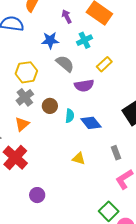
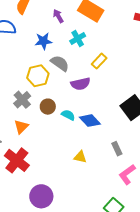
yellow hexagon: (26, 72) -> (38, 76), moved
cyan semicircle: (70, 116) -> (68, 115), turned -64
purple circle: (37, 195) -> (41, 196), size x1.5

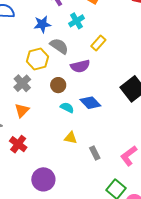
brown circle: (48, 107) -> (58, 85), moved
cyan semicircle: (68, 115) -> (67, 108), moved
gray rectangle: (117, 149) -> (95, 153), moved
yellow triangle: (80, 157) -> (71, 138), moved
red cross: (17, 160) -> (18, 144), size x0.7

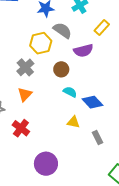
blue diamond: (90, 103) -> (92, 102), moved

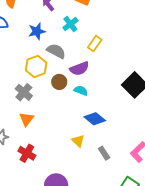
brown circle: (61, 69) -> (59, 82), moved
cyan semicircle: (70, 92) -> (81, 91), moved
yellow triangle: (73, 122) -> (78, 141), turned 40

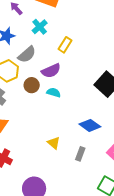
gray semicircle: (56, 51) -> (27, 54), turned 114
blue diamond: (95, 119) -> (90, 125), moved
gray rectangle: (104, 153) -> (80, 154), turned 56

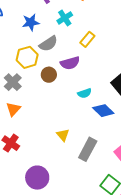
cyan semicircle: (54, 93) -> (85, 93), moved, turned 136
blue diamond: (90, 125) -> (103, 111), moved
gray rectangle: (80, 154) -> (88, 149), size x1.6

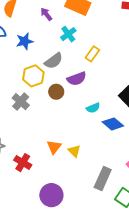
blue star: (31, 22) -> (25, 41), moved
orange triangle: (13, 109) -> (54, 147), moved
gray rectangle: (88, 149) -> (103, 179), moved

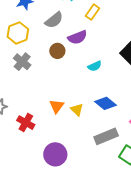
yellow hexagon: (33, 76) -> (18, 33), moved
blue diamond: (113, 124) -> (106, 103), moved
gray rectangle: (103, 179) -> (106, 136), turned 45

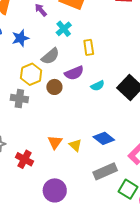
yellow rectangle: (93, 12) -> (89, 47), turned -42
yellow hexagon: (18, 33) -> (31, 74), moved
gray cross: (22, 62) -> (19, 99), turned -30
cyan semicircle: (95, 66) -> (98, 86), moved

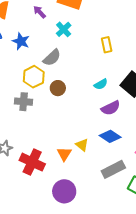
blue star: (20, 38) -> (21, 41), turned -30
yellow rectangle: (89, 47) -> (107, 45), moved
purple semicircle: (74, 73) -> (111, 108), moved
orange triangle: (55, 142) -> (64, 154), moved
red cross: (25, 159) -> (32, 162), size x1.4

